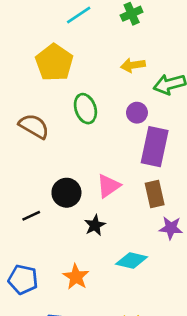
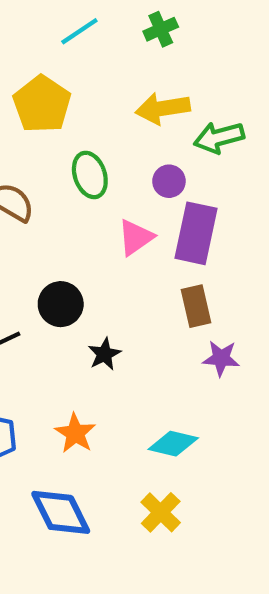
yellow arrow: (133, 65) -> (163, 108), size x1.4
pink triangle: (109, 186) -> (136, 237), moved
cyan diamond: (132, 261) -> (173, 444), moved

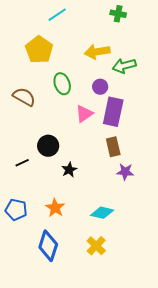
green cross: (161, 29) -> (118, 14), moved, turned 35
blue diamond: (61, 512) -> (48, 246), turned 44

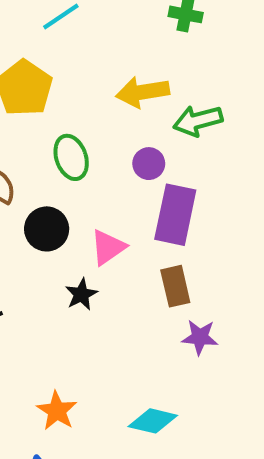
pink triangle: (84, 114) -> (108, 247), moved
black circle: (48, 146) -> (47, 229), moved
black star: (69, 170) -> (81, 294), moved

